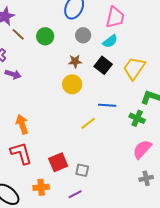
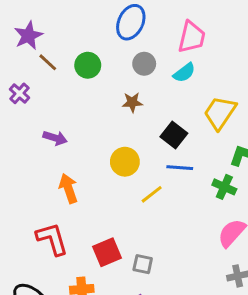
black square: (103, 65) -> (174, 135), moved
purple arrow: (13, 74) -> (55, 138), moved
yellow circle: (72, 84) -> (125, 162), moved
orange arrow: (22, 124) -> (68, 188), moved

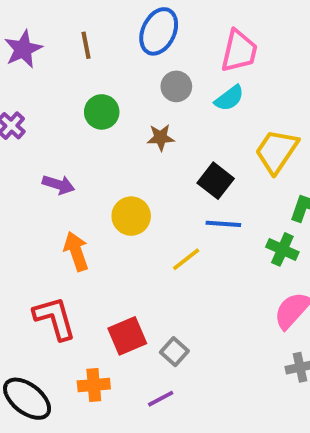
brown line: (48, 62) -> (86, 45), moved, turned 36
green circle: (88, 65) -> (102, 112), moved
yellow circle: (125, 162) -> (131, 216), moved
gray square: (143, 264) -> (174, 352), turned 30

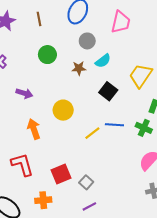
cyan semicircle: (229, 98) -> (103, 61), moved
blue line: (223, 224) -> (114, 125), moved
purple line: (161, 399) -> (89, 206), moved

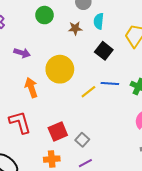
cyan semicircle: (103, 61) -> (99, 21), turned 133
yellow circle: (63, 110) -> (60, 69), size x1.4
orange cross: (43, 200) -> (52, 159), moved

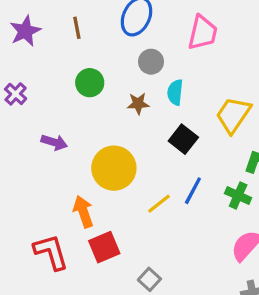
blue line: (110, 83) -> (193, 191), turned -66
orange arrow: (31, 88) -> (83, 212), moved
red square: (58, 132) -> (104, 247), moved

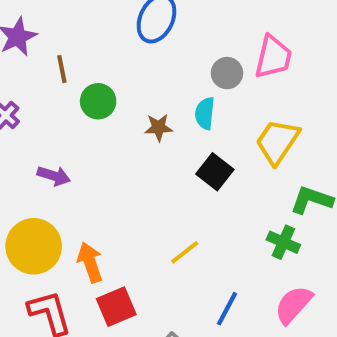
brown line: (77, 28) -> (62, 69), moved
pink trapezoid: (203, 33) -> (273, 57), moved
gray circle: (151, 62) -> (227, 73), moved
yellow circle: (114, 168) -> (34, 246), moved
blue line: (193, 191) -> (227, 309), moved

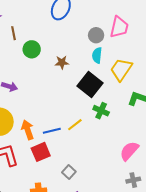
cyan semicircle: (205, 113) -> (97, 55), moved
black square: (215, 172) -> (90, 85), size x1.4
green cross: (283, 242) -> (101, 111), moved
blue line: (227, 309) -> (52, 131), moved, turned 48

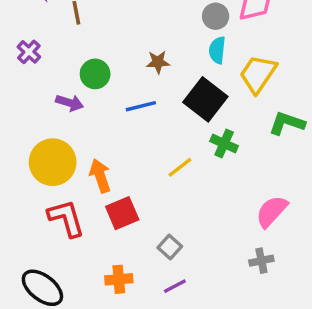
green circle: (32, 49) -> (95, 74), moved
blue line: (52, 131) -> (141, 106), moved
gray cross: (133, 180) -> (261, 261), moved

